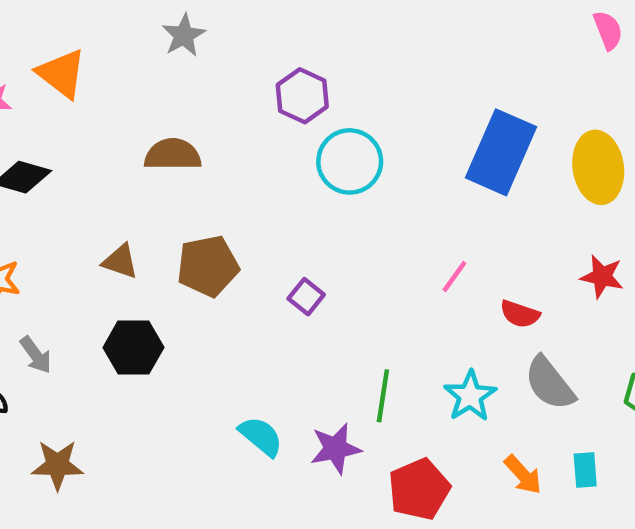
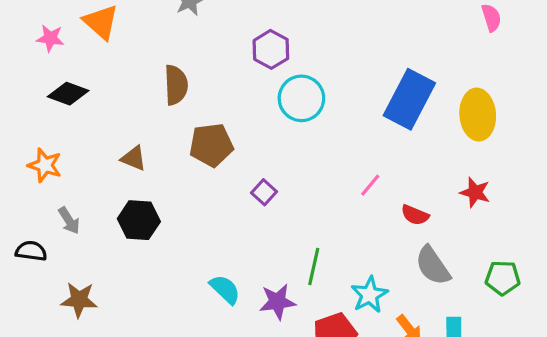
brown semicircle: (173, 155) -> (176, 85), turned 84
brown pentagon: (208, 266) -> (211, 145), moved
cyan star: (470, 396) -> (369, 295), moved

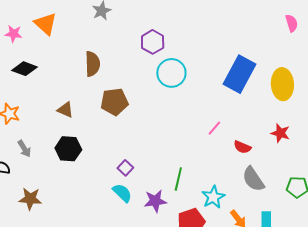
purple square: (264, 192) -> (125, 168), moved

